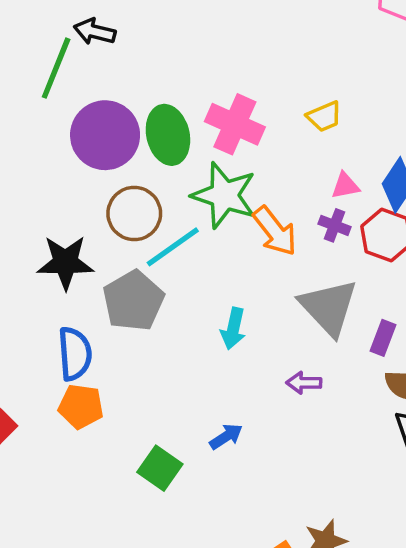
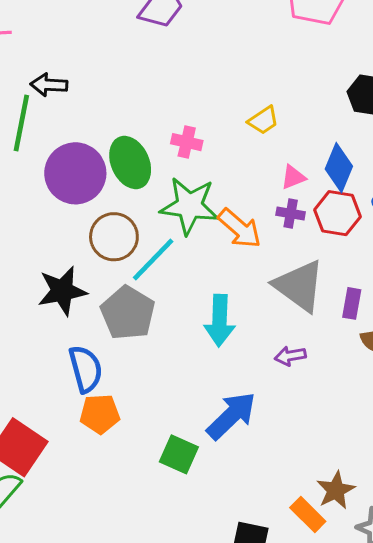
pink cross: (235, 124) -> (187, 142), size x0.6
cyan arrow: (233, 329) -> (220, 320), size x1.4
blue arrow: (226, 437) -> (231, 416), size x1.8

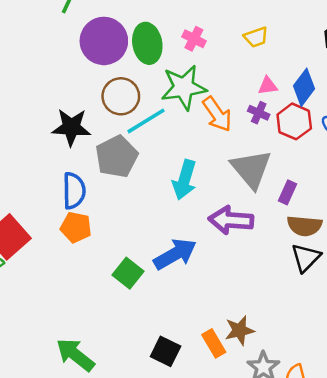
green star: (189, 206) -> (184, 87), turned -30
purple arrow: (290, 356) -> (231, 220), size x1.8

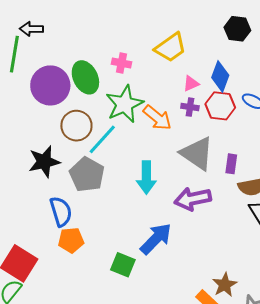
yellow trapezoid: (256, 37) -> (171, 47), size x1.6

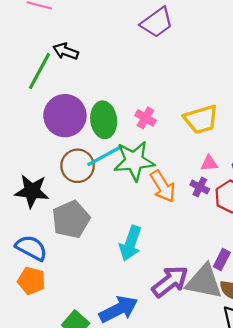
cyan line: (102, 139) -> (104, 156), moved
gray triangle: (197, 153) -> (204, 282), moved, turned -42
purple arrow: (193, 199) -> (170, 282), turned 135
blue semicircle: (61, 212) -> (31, 248), turned -64

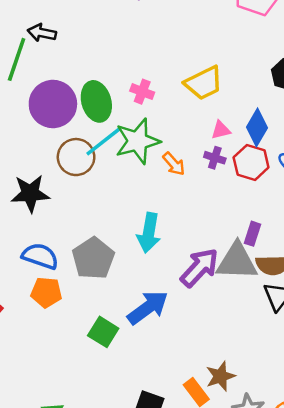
orange arrow: (163, 186) -> (174, 164), size x0.7
gray pentagon: (71, 219) -> (93, 258), moved

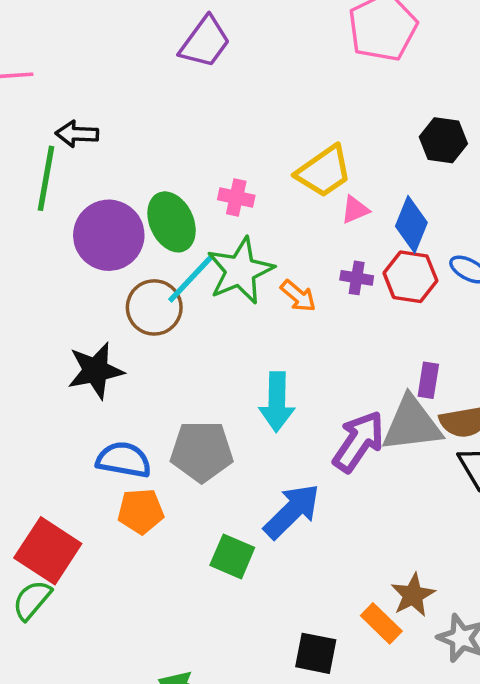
pink triangle: (221, 130) -> (355, 210), moved
gray pentagon: (93, 258) -> (202, 451), turned -30

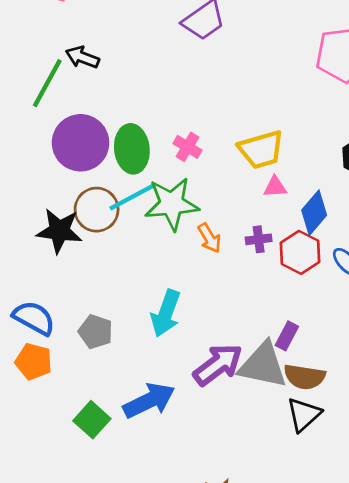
purple cross: (357, 278) -> (259, 239), turned -35
black star: (96, 371) -> (59, 231), moved
gray pentagon: (202, 451) -> (96, 332), size x0.7

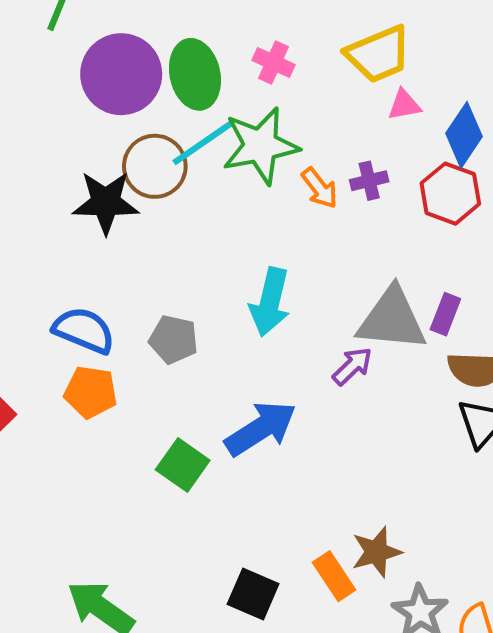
purple cross: (259, 239) -> (369, 181), moved
purple arrow: (218, 365) -> (352, 366), size x0.6
gray triangle: (263, 365) -> (392, 319), moved

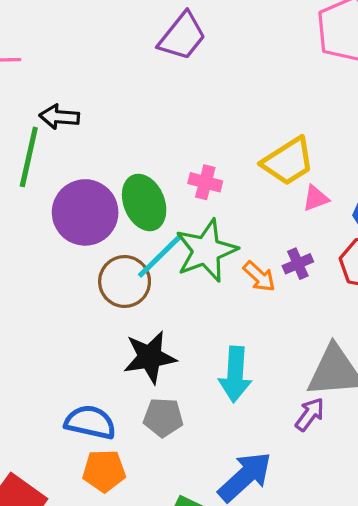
black star: (106, 202) -> (150, 357), moved

